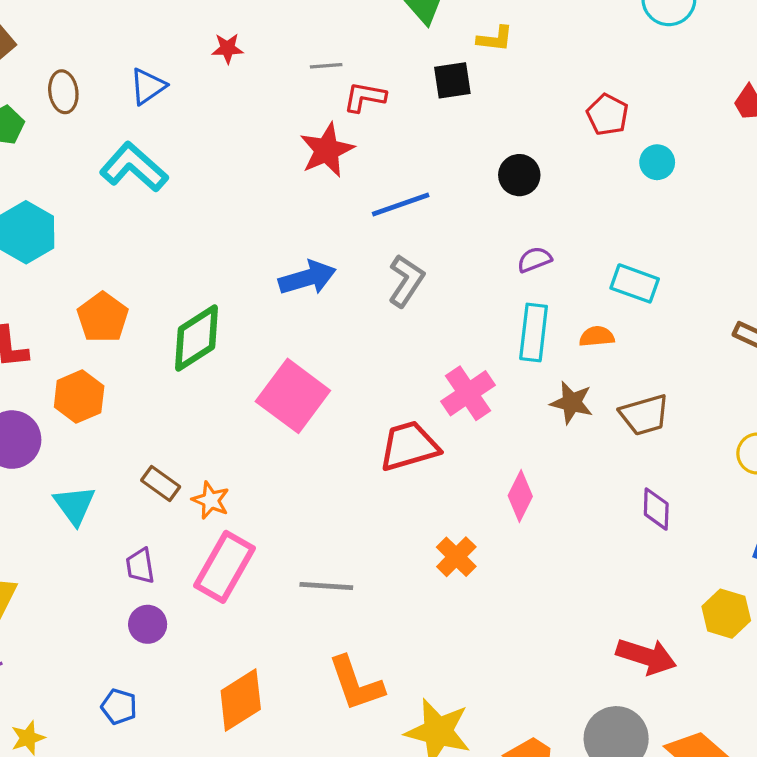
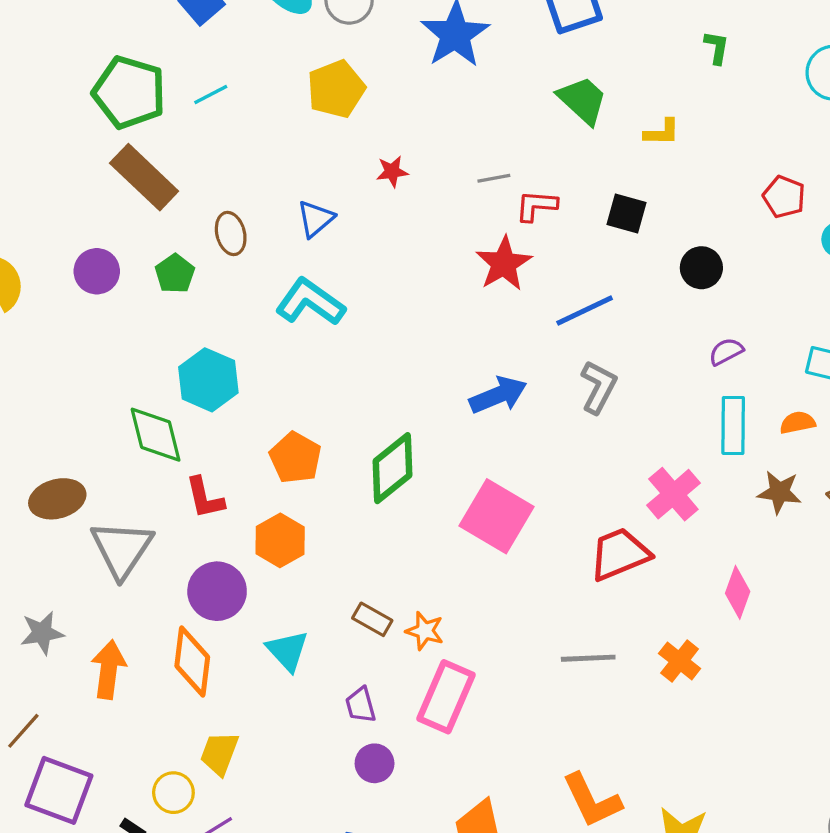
black square: (452, 80) -> (627, 214), moved, turned 30
gray line: (326, 586) -> (588, 658), moved

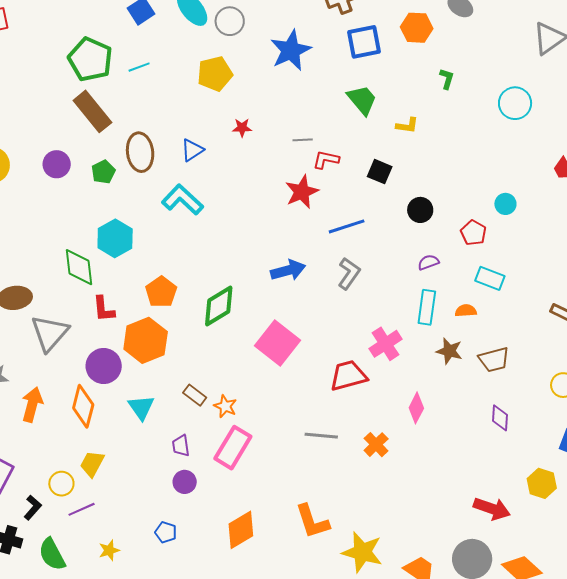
red pentagon: (784, 197) -> (473, 233), moved
brown ellipse: (231, 233) -> (140, 152), size x1.5
orange hexagon: (280, 540) -> (146, 340), size x1.4

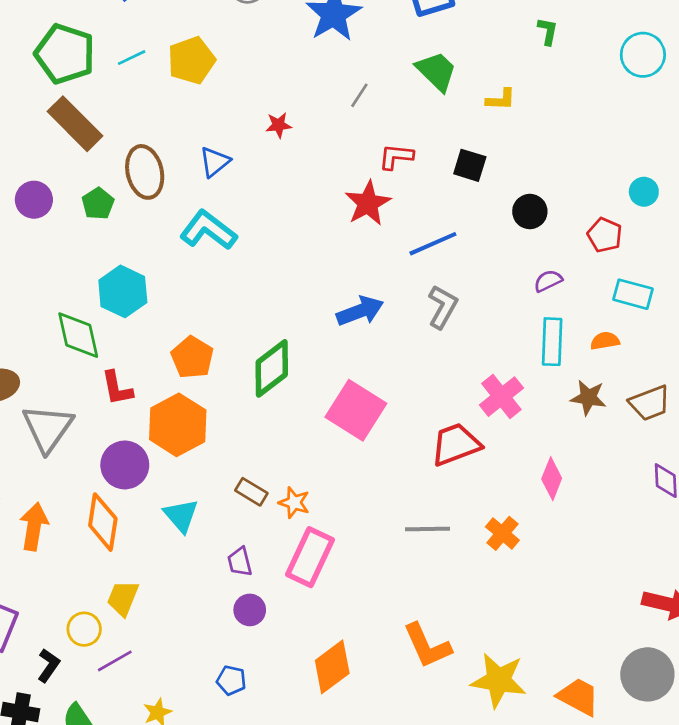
yellow pentagon: (215, 74) -> (192, 60), moved
gray line: (303, 140) -> (359, 95), moved, turned -48

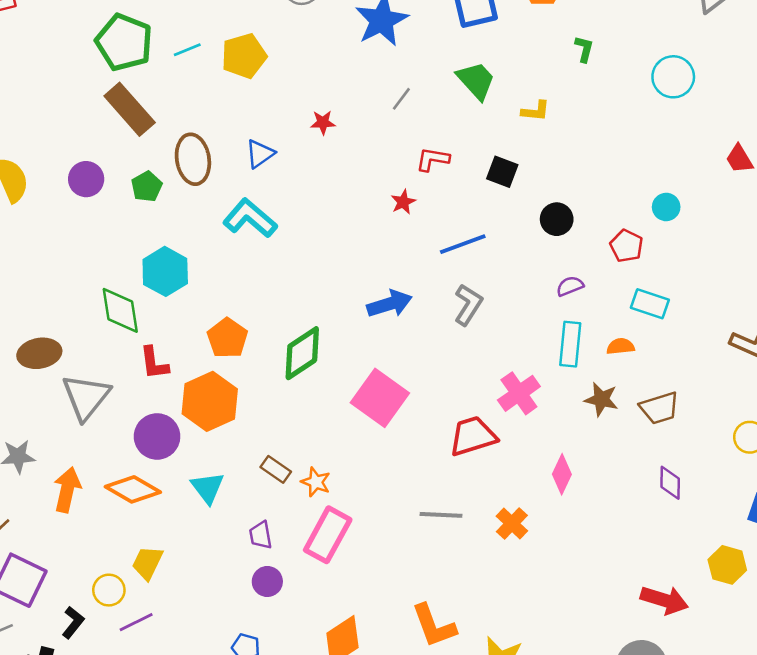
red star: (368, 203) -> (403, 202), size x0.6
orange diamond: (103, 522) -> (133, 489), turned -72

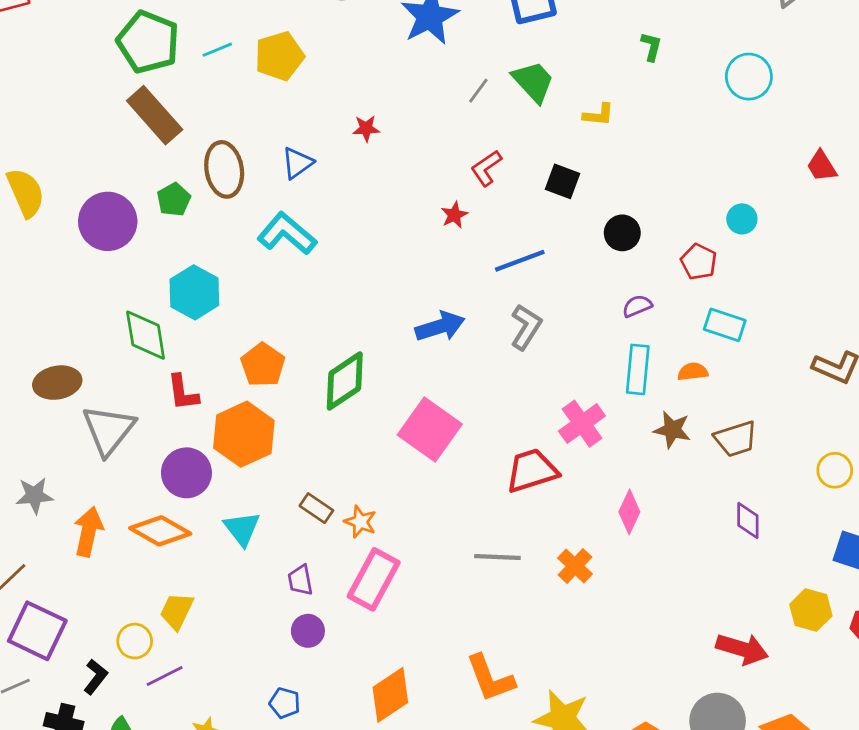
gray line: (401, 99) -> (478, 91), moved
red L-shape: (433, 159) -> (486, 168), turned -44
purple circle: (86, 179) -> (108, 221), moved, size x1.5

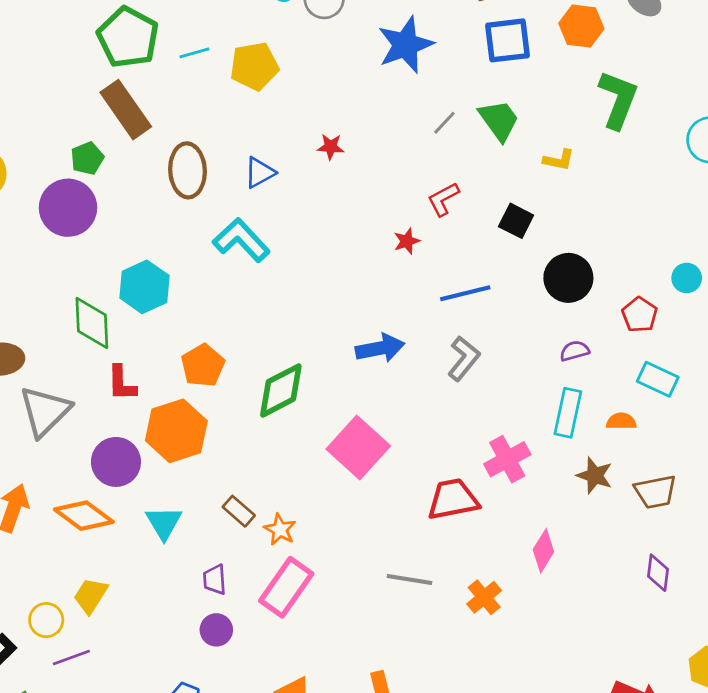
green L-shape: (651, 47) -> (618, 100), size x2.0
green pentagon: (174, 200) -> (87, 158), moved
black circle: (622, 233) -> (568, 278), size x1.4

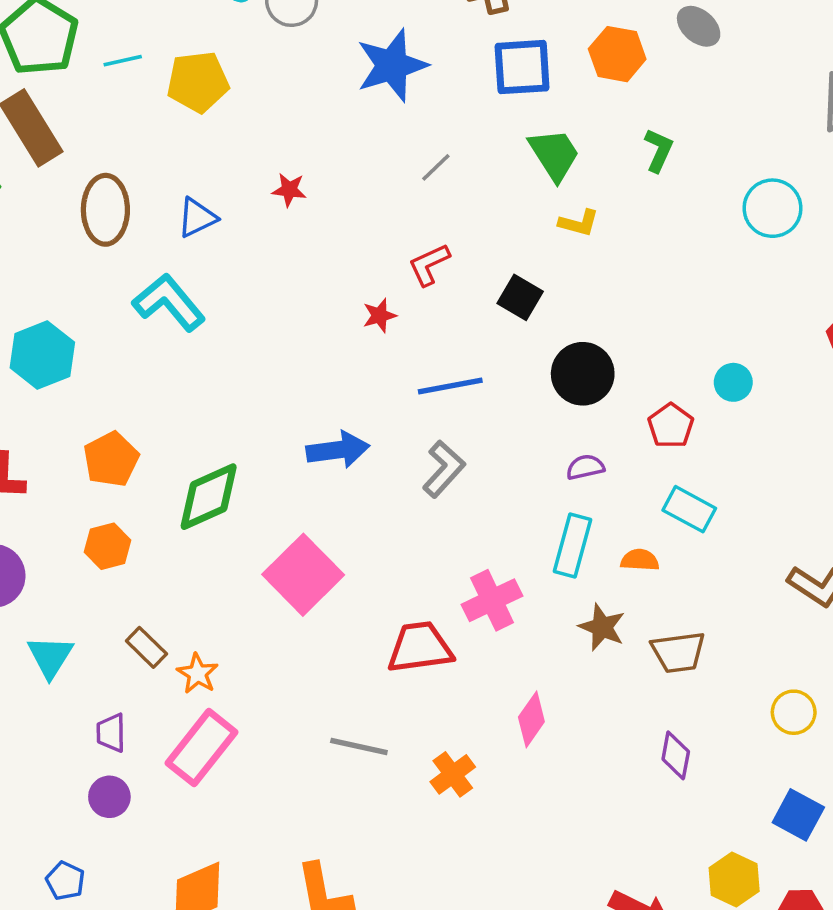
green L-shape: (618, 100) -> (659, 150), size x0.6
green trapezoid: (499, 120) -> (554, 155), moved
orange hexagon: (176, 431) -> (108, 546), moved, size x0.6

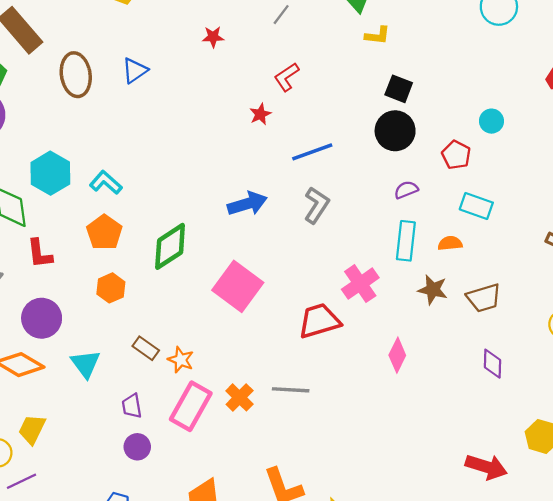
red star: (289, 190) -> (213, 37), moved
black square: (520, 297) -> (399, 89), moved
cyan L-shape: (169, 302) -> (106, 183), moved, size x0.7
orange cross: (453, 774) -> (240, 397), moved

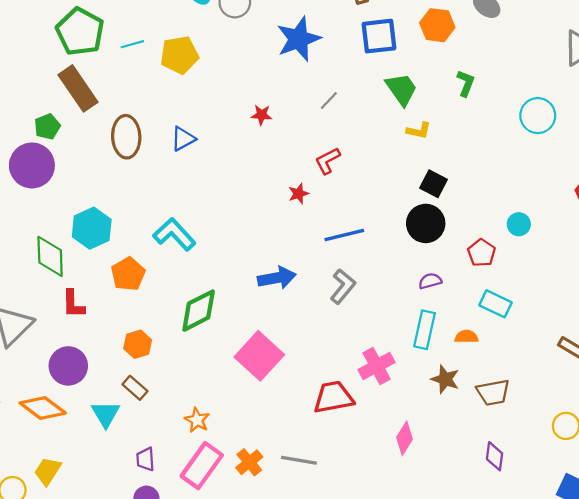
cyan L-shape: (106, 183) -> (174, 234), moved, size x1.4
orange pentagon: (104, 232) -> (128, 274), moved
brown rectangle: (146, 348) -> (135, 388), moved

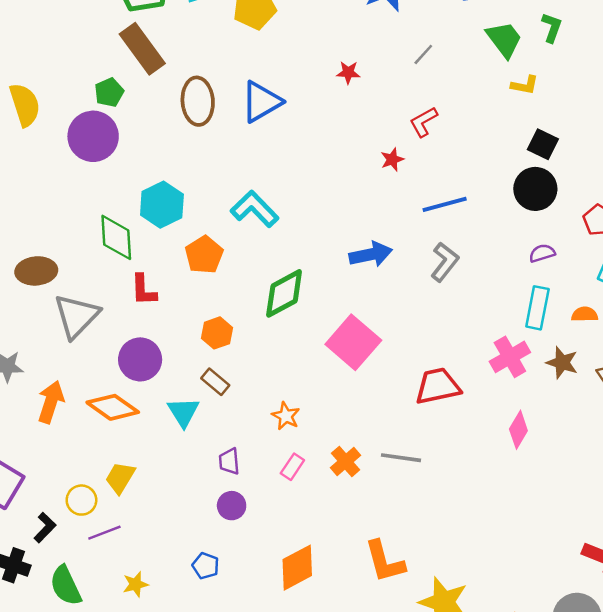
green L-shape: (466, 83) -> (552, 27), moved
blue triangle: (183, 139) -> (261, 102), size x1.5
pink cross: (377, 366) -> (510, 357), moved
pink rectangle: (202, 466) -> (292, 467), size x0.5

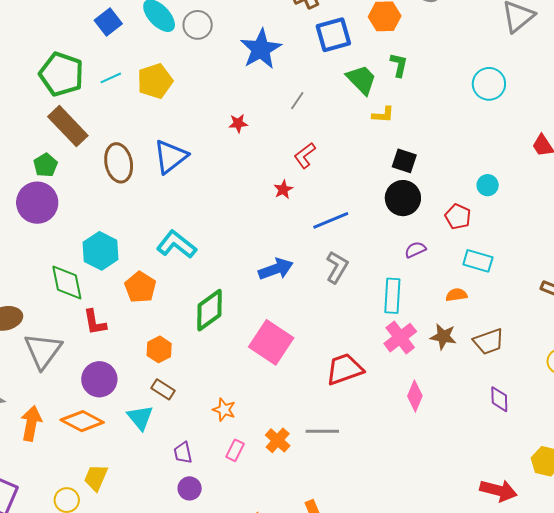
cyan rectangle: (537, 308) -> (392, 296), moved

